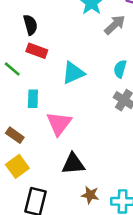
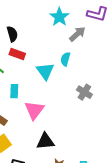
cyan semicircle: (120, 69) -> (65, 59), moved
cyan triangle: (73, 73) -> (45, 71), turned -42

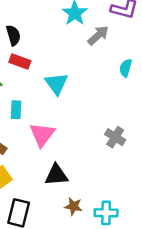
cyan semicircle: (65, 59) -> (126, 68), moved
gray cross: (84, 92) -> (115, 137), moved

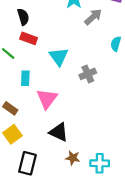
gray cross: (115, 137) -> (88, 74), moved, turned 35
black triangle: (56, 175) -> (59, 132), turned 30

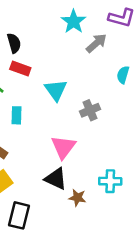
pink triangle: (47, 99) -> (63, 147), moved
brown star: (73, 158) -> (77, 198), moved
cyan cross: (100, 163) -> (110, 181), moved

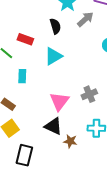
black semicircle: (14, 43) -> (55, 26), moved
cyan triangle: (56, 90) -> (53, 56), turned 36
gray cross: (90, 110) -> (89, 94), moved

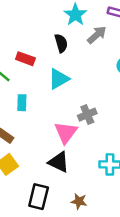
gray cross: (89, 94) -> (87, 115), moved
brown star: (70, 141) -> (79, 201), moved
black rectangle: (24, 155) -> (39, 197), moved

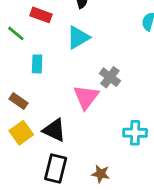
gray cross: (87, 115) -> (110, 77), turned -30
black triangle: (59, 162) -> (54, 130), moved

